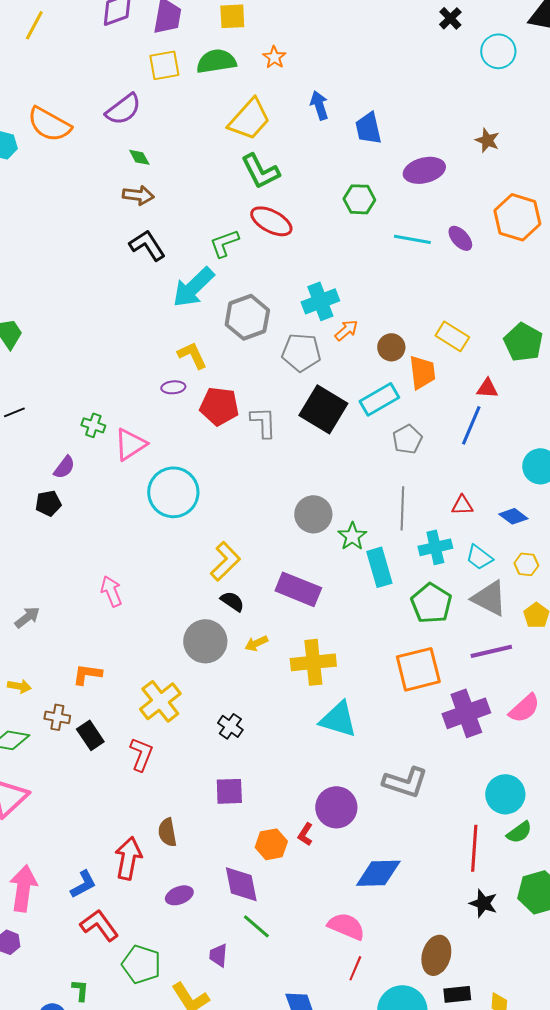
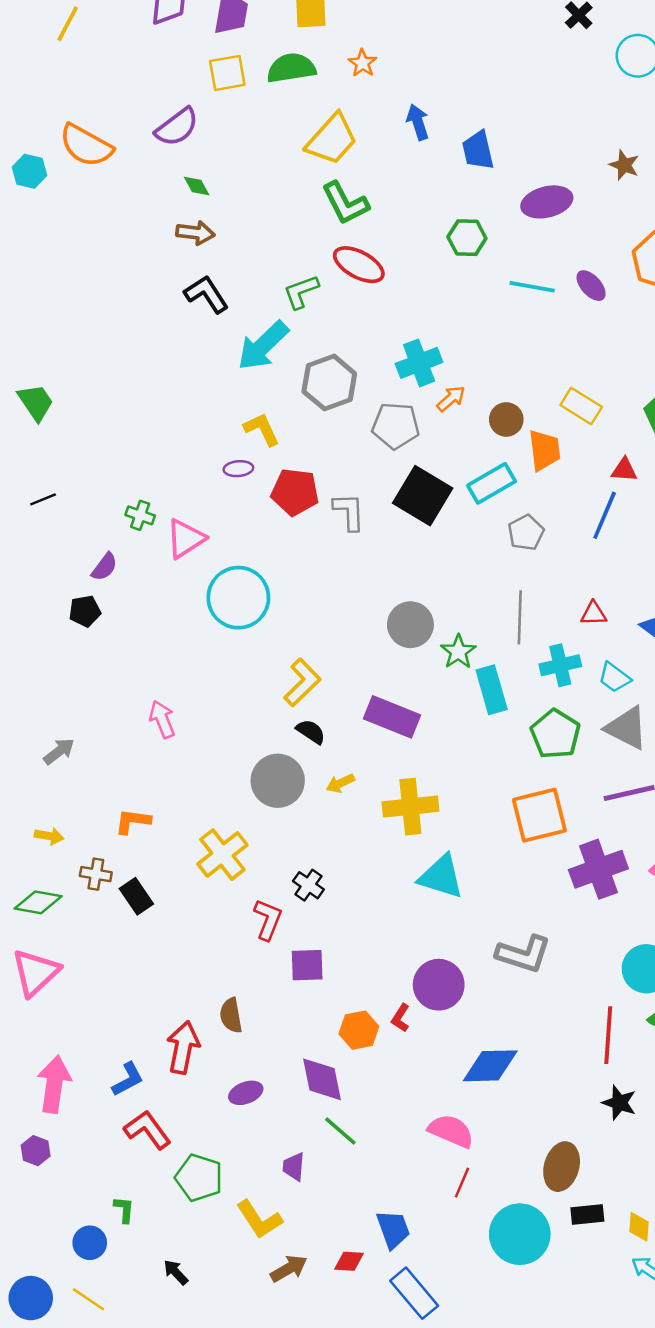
red L-shape: (141, 754) -> (268, 920), moved

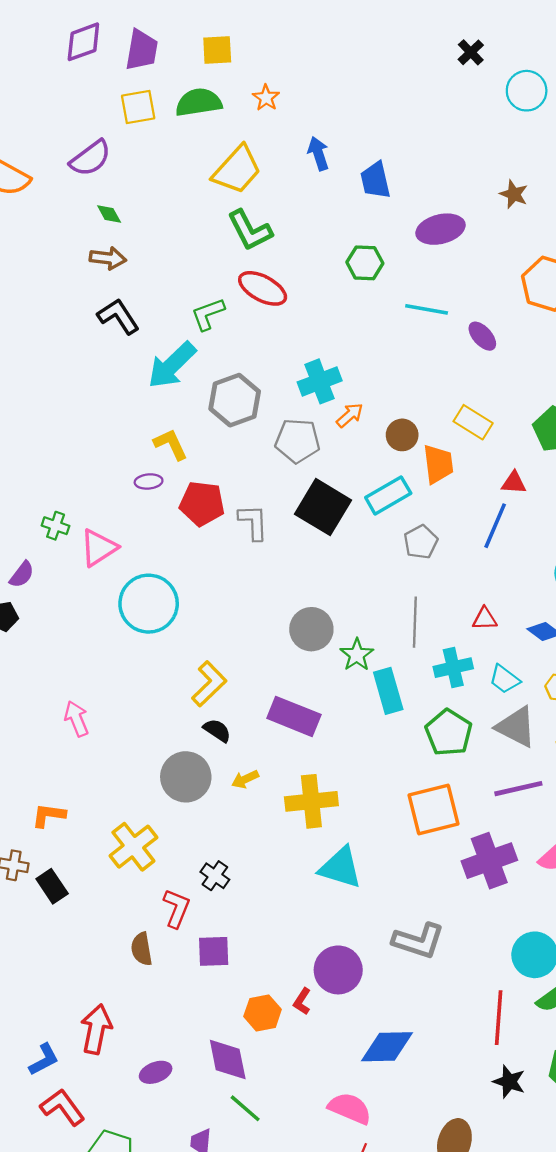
purple ellipse: (591, 286) -> (482, 336), moved
brown semicircle: (231, 1015) -> (142, 949), moved

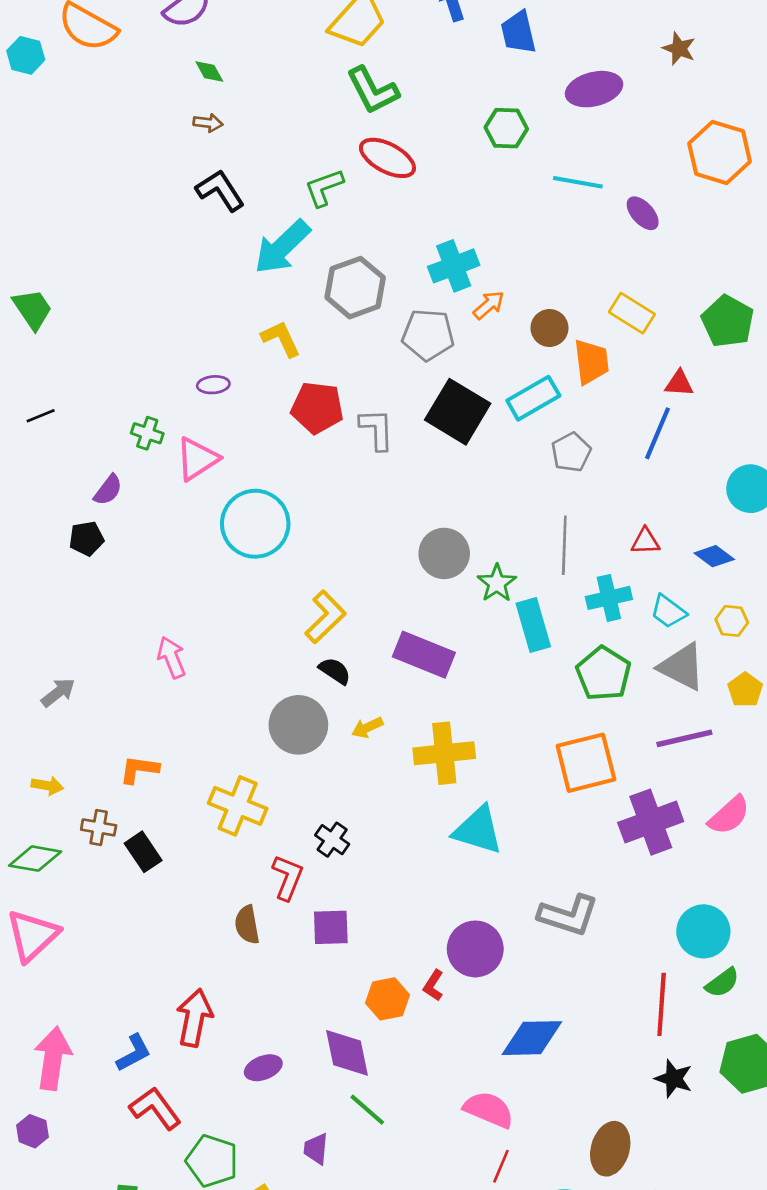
brown arrow: (108, 258) -> (208, 123), size x0.7
purple ellipse: (149, 481) -> (213, 385), moved
yellow cross: (133, 847) -> (238, 806), turned -30

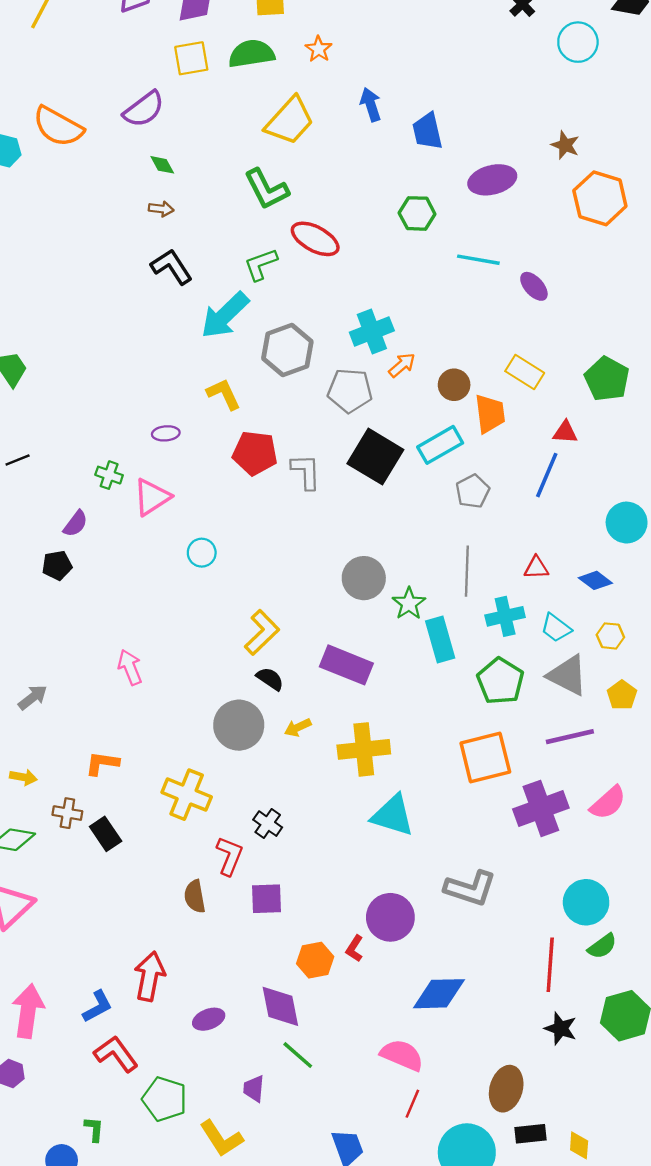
green L-shape: (373, 90) -> (267, 189), moved
orange hexagon: (720, 153) -> (600, 198), moved
cyan circle: (255, 524) -> (202, 553), size x0.5

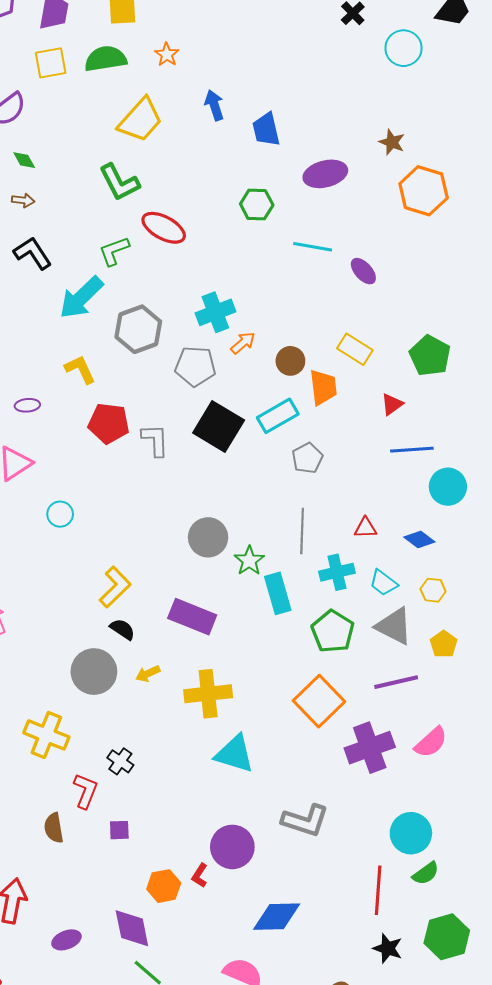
red triangle: (565, 432) -> (392, 404), turned -40
blue line: (547, 475) -> (412, 450), moved, turned 63
orange square: (485, 758) -> (319, 701), turned -30
purple square: (267, 899) -> (119, 830), size x0.7

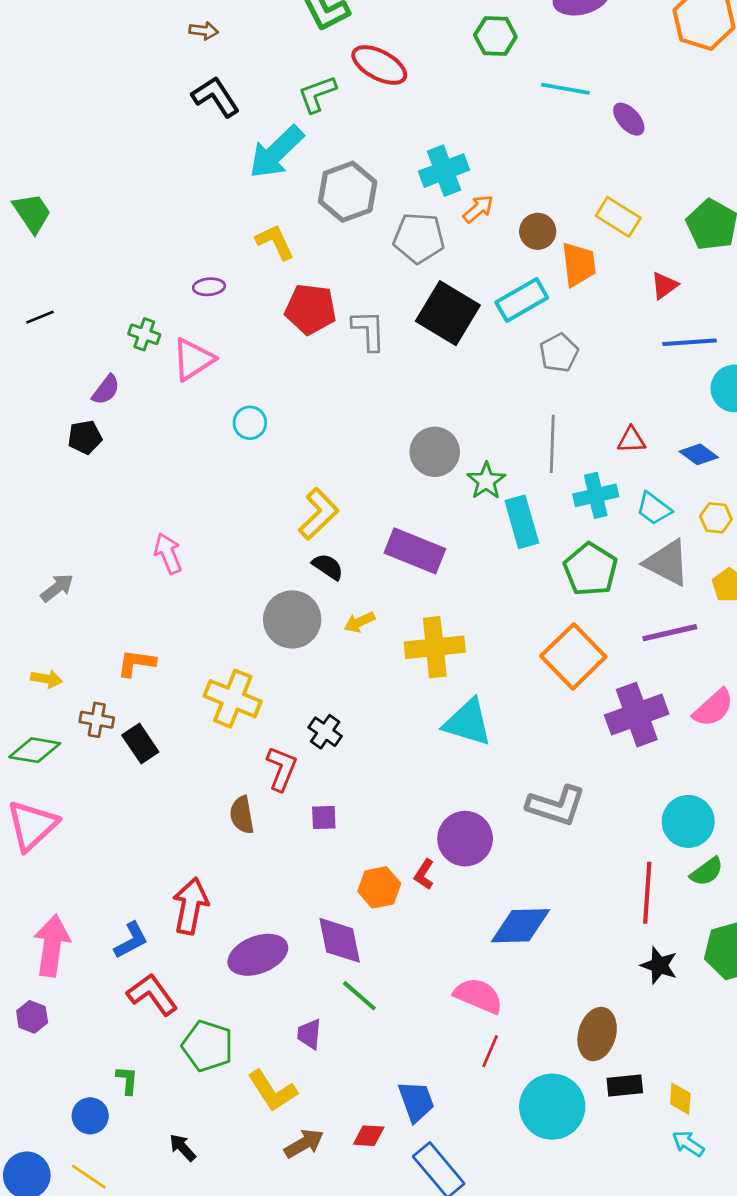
purple ellipse: (66, 940) -> (258, 955), size x1.6

